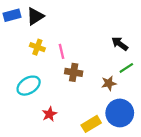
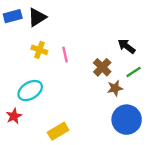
brown cross: (74, 72) -> (102, 67), moved, turned 35
red star: (49, 114) -> (14, 116), moved
yellow rectangle: (91, 124) -> (58, 131), moved

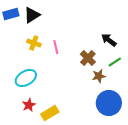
red star: (14, 116) -> (29, 105), moved

